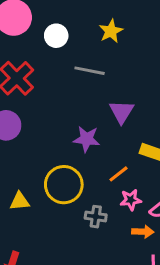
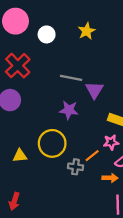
gray line: (90, 71) -> (71, 78), moved
orange line: (118, 174) -> (92, 156), moved
pink star: (131, 200) -> (111, 142), moved

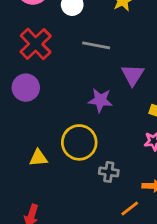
gray line: (71, 78) -> (96, 45), moved
orange line: (92, 156) -> (130, 208), moved

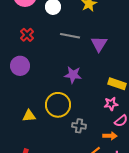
red cross: (36, 44) -> (27, 35), size x0.6
purple triangle: (133, 75) -> (99, 44), moved

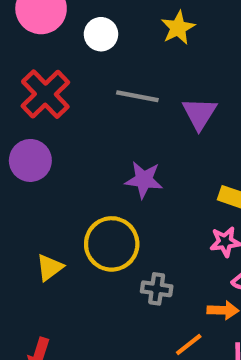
red cross: (27, 35) -> (45, 94), size x1.6
yellow triangle: (29, 116) -> (50, 267), turned -32

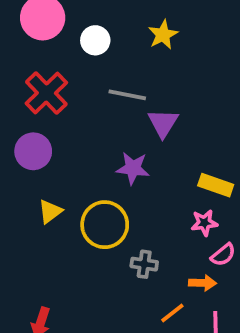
purple triangle: (199, 113) -> (163, 123), moved
yellow triangle: (50, 267) -> (50, 211), moved

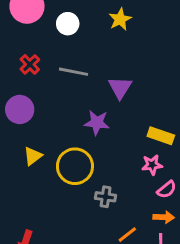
red cross: (46, 93) -> (30, 64), size x0.6
gray line: (127, 95) -> (74, 72), moved
orange arrow: (202, 283) -> (164, 217), moved

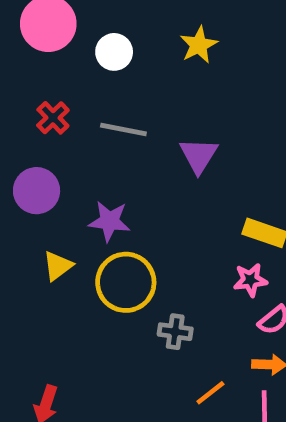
purple star: (97, 123) -> (109, 221), moved

